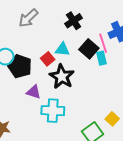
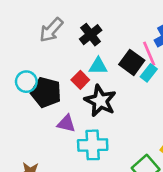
black cross: (74, 21) -> (91, 35), moved
cyan rectangle: (102, 58) -> (149, 73), turned 56

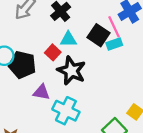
cyan rectangle: (149, 73) -> (114, 44), turned 35
cyan cross: (93, 145) -> (66, 111), turned 30

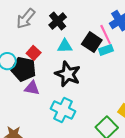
red square: (53, 52) -> (34, 53), moved
purple triangle: (42, 92) -> (32, 88), moved

